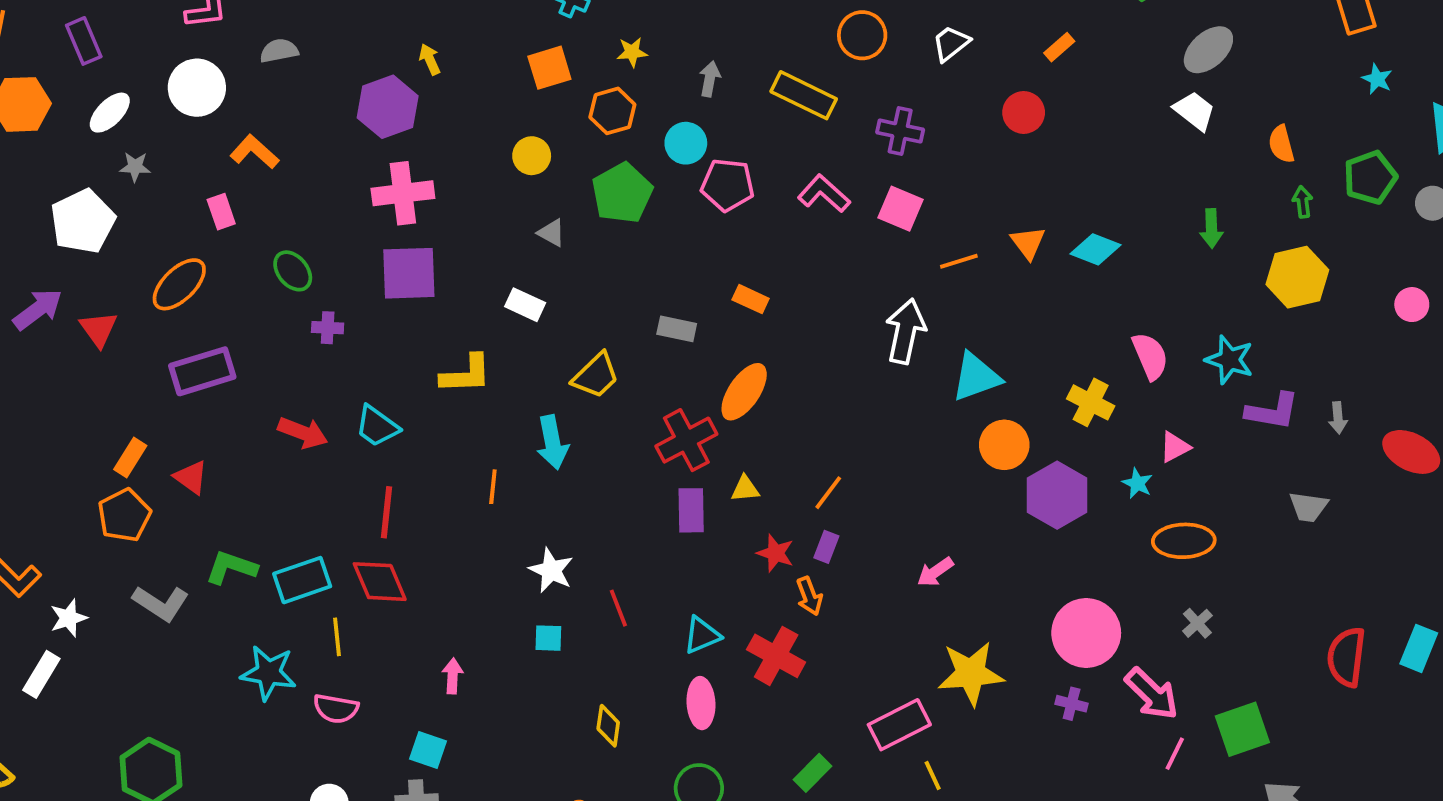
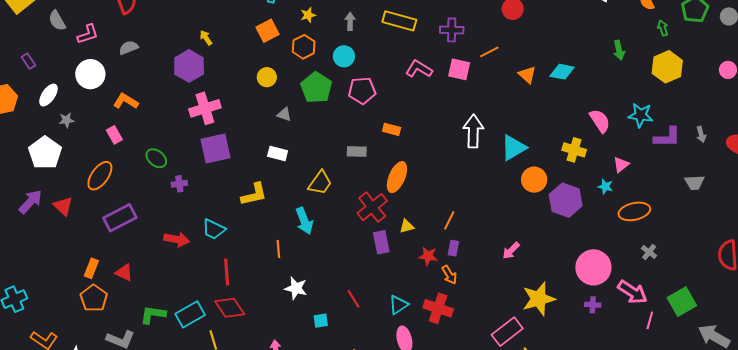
purple rectangle: (84, 41) -> (28, 61), size x0.7
pink pentagon: (728, 185) -> (362, 90), moved
orange line: (959, 261) -> (489, 52), moved
white star: (551, 570) -> (296, 288), moved

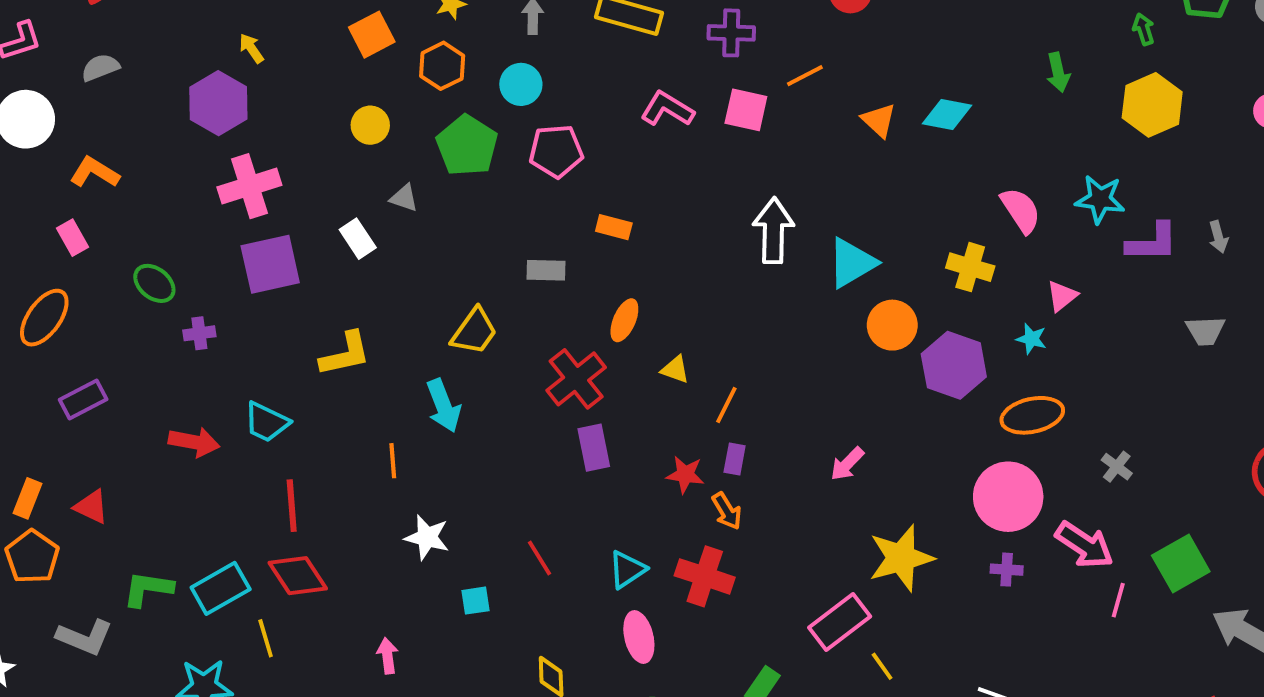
white rectangle: (278, 153) -> (358, 239), moved, turned 42
orange ellipse: (397, 177) -> (624, 320), size x0.7
orange ellipse: (634, 211) -> (1032, 415), moved
purple rectangle: (120, 218) -> (83, 400), size x0.7
yellow triangle: (407, 226) -> (675, 369), moved, turned 35

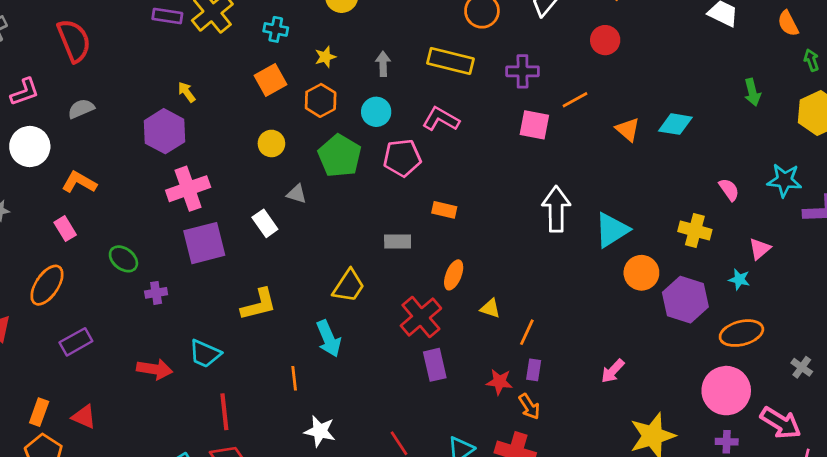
pink L-shape: (667, 109) -> (441, 119), moved
pink semicircle: (1021, 210) -> (729, 190), size x0.7

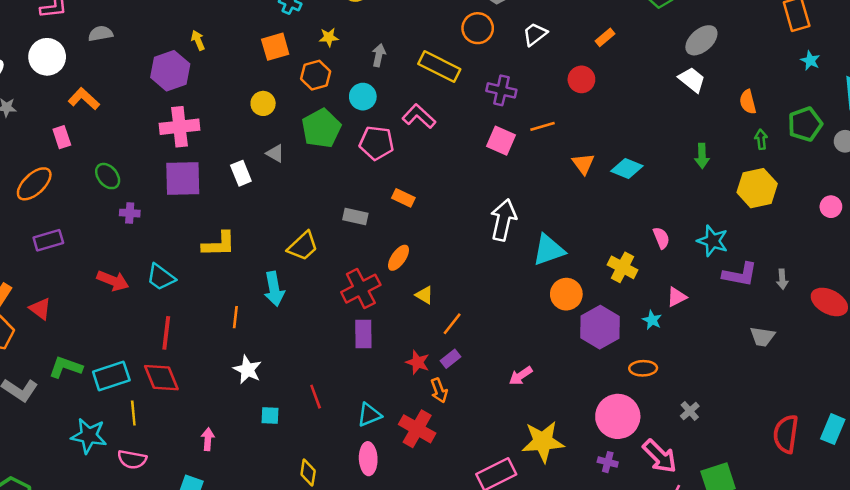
orange ellipse: (741, 333) -> (643, 368), size x0.7
purple rectangle: (534, 370) -> (450, 359), turned 30

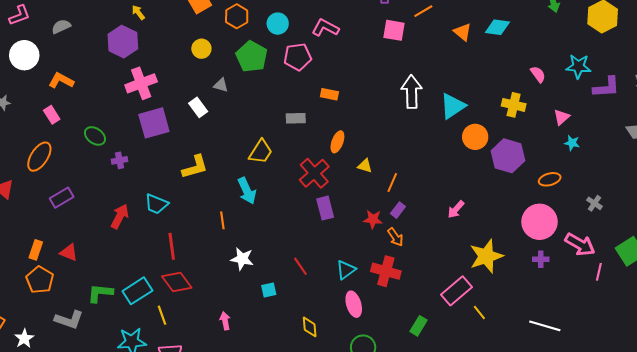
red arrow: (113, 281) -> (120, 216), turned -70
cyan star: (652, 320) -> (572, 143), moved

